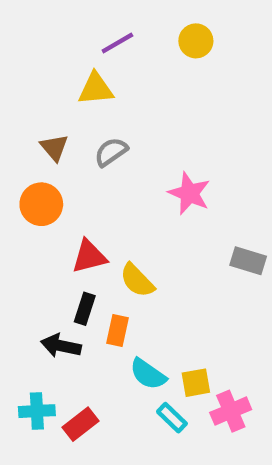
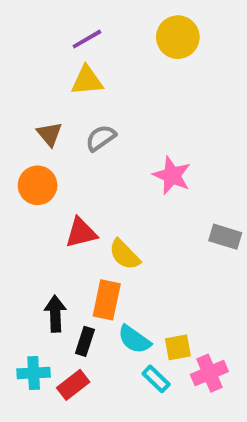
yellow circle: (196, 41) -> (178, 37), size x1.4
purple line: (117, 43) -> (87, 39), moved
black rectangle: (85, 309) -> (85, 341), moved
orange rectangle: (117, 330) -> (107, 300), size x1.4
black arrow: (61, 346) -> (55, 314), turned 76

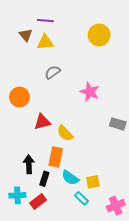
yellow circle: (178, 37) -> (99, 35), moved
purple line: (87, 39) -> (45, 21), turned 35
brown triangle: (49, 134) -> (26, 35), moved
pink cross: (209, 373) -> (116, 206), moved

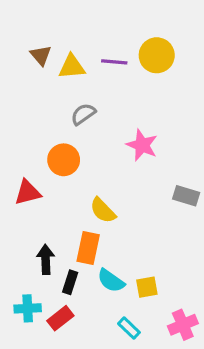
purple line: (45, 21) -> (114, 62), moved
orange circle: (20, 97) -> (64, 160), moved
red triangle: (42, 122) -> (28, 192), moved
cyan rectangle: (82, 198) -> (129, 328), moved

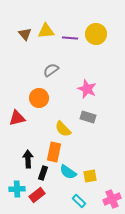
yellow triangle: (72, 67) -> (46, 31), moved
gray rectangle: (186, 196) -> (88, 117), moved

